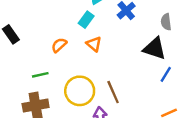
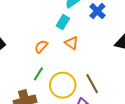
green line: (40, 75) -> (38, 74), moved, turned -40

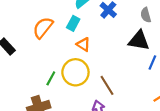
orange semicircle: (41, 47) -> (43, 28), moved, size x1.5
yellow circle: (63, 85) -> (75, 72), moved

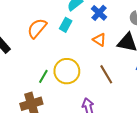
orange triangle: (83, 44) -> (99, 40), moved
brown line: (107, 85) -> (106, 74), moved

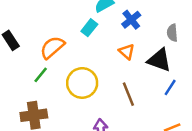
orange semicircle: (37, 28) -> (52, 47), moved
green line: (43, 76) -> (41, 75), moved

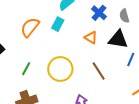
blue cross: (131, 20) -> (99, 13), moved
orange semicircle: (52, 47) -> (30, 27), moved

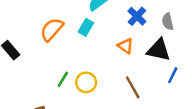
green line: (26, 69) -> (63, 79), moved
yellow circle: (60, 69) -> (86, 82), size x0.7

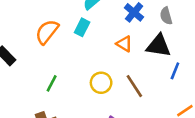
green line: (63, 79) -> (52, 83), moved
yellow circle: (86, 82) -> (101, 83), moved

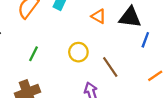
brown line: (134, 86) -> (110, 67), moved

